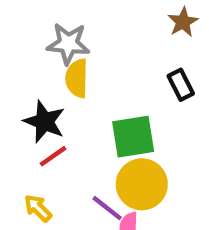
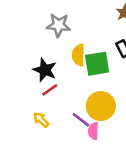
yellow semicircle: (77, 78) -> (78, 55), moved
green square: (133, 137) -> (97, 64), moved

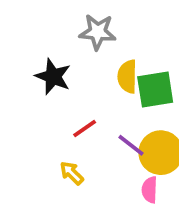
black star: (45, 70) -> (53, 77), moved
purple line: (81, 120) -> (131, 145), moved

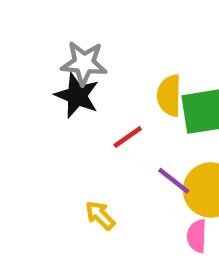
gray star: (98, 32) -> (84, 63), moved
red line: (85, 128) -> (128, 137), moved

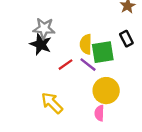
purple line: (174, 181) -> (88, 65), moved
yellow arrow: (100, 215) -> (52, 103), size x1.5

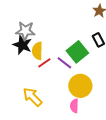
yellow semicircle: (86, 44) -> (37, 51), moved
green square: (103, 52) -> (77, 52), turned -30

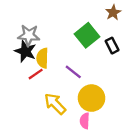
green square: (77, 52) -> (87, 35), moved
red line: (44, 63) -> (36, 74), moved
yellow arrow: (32, 97) -> (55, 104), moved

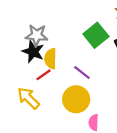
yellow circle: (91, 98) -> (76, 99), moved
yellow arrow: (55, 104) -> (28, 98), moved

